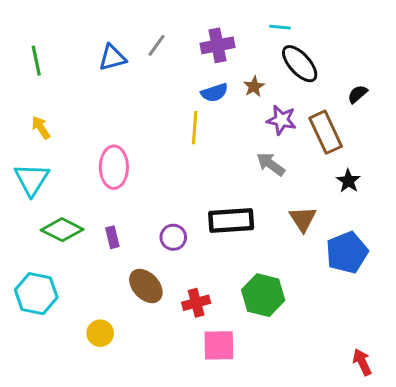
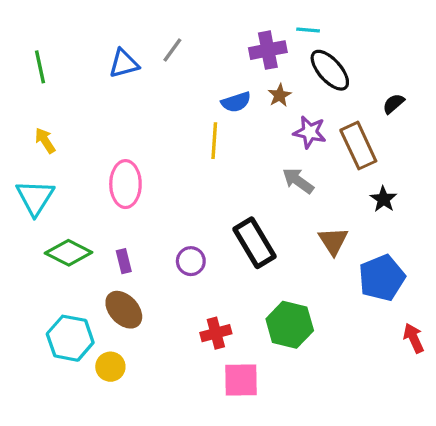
purple cross: (217, 45) -> (268, 50), moved
black rectangle: (231, 220) -> (254, 243), turned 63
brown ellipse: (146, 286) -> (124, 310), moved
cyan hexagon: (36, 294) -> (70, 338), moved
red arrow: (362, 362) -> (414, 338), moved

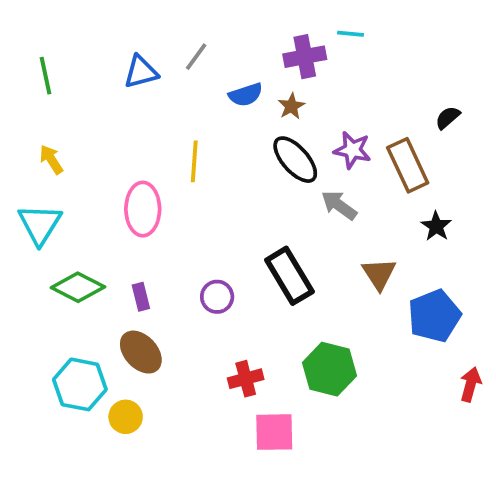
black ellipse: (330, 70) -> (295, 160), moved
brown star: (280, 95) -> (291, 106), moved
blue semicircle: (236, 102) -> (246, 95), moved
yellow line: (214, 141) -> (194, 161), moved
red arrow: (414, 338) -> (471, 384), turned 40

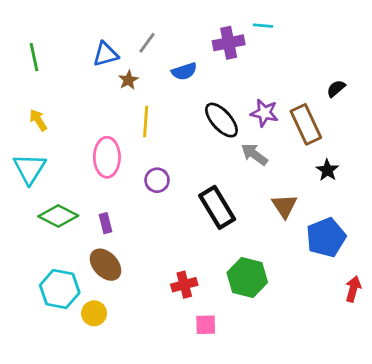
brown star: (291, 106) -> (128, 80), moved
purple circle: (217, 297) -> (157, 180), moved
pink square: (274, 432) -> (206, 325), size x0.7

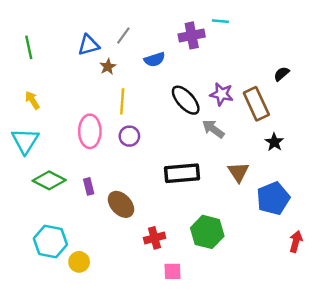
purple circle: (157, 180) -> (129, 136), moved
black rectangle: (217, 207) -> (182, 173), turned -64
brown ellipse: (106, 265) -> (121, 204), moved

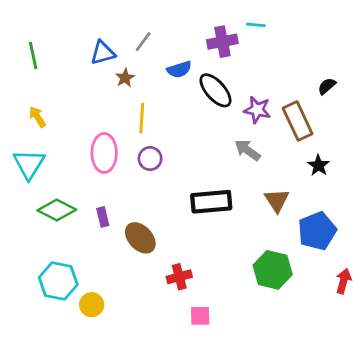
black ellipse: (186, 100) -> (215, 90), moved
green hexagon: (207, 232) -> (273, 270), moved

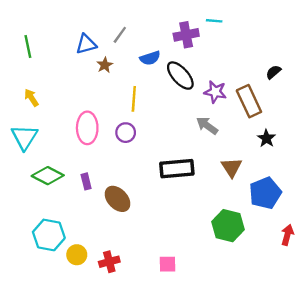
yellow line: (142, 118) -> (134, 99), moved
red cross: (179, 277) -> (109, 262), moved

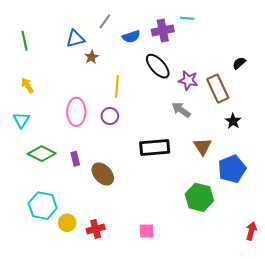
gray line: (120, 35) -> (105, 21), moved
blue semicircle: (150, 58) -> (131, 37), moved
cyan triangle: (24, 137) -> (21, 120), size x0.7
red arrow: (287, 235) -> (251, 231), moved

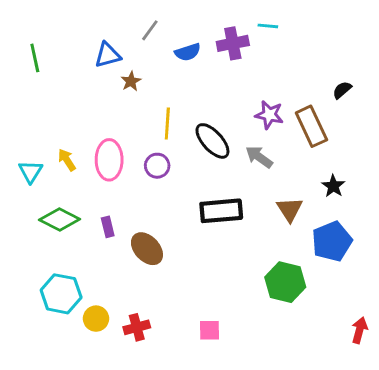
black ellipse: (158, 66) -> (212, 141), moved
yellow arrow: (27, 85) -> (67, 160), moved
black star: (233, 121) -> (333, 186), moved

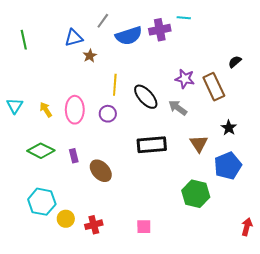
blue semicircle: (188, 52) -> (129, 36), size x1.5
cyan triangle: (30, 172) -> (15, 106), moved

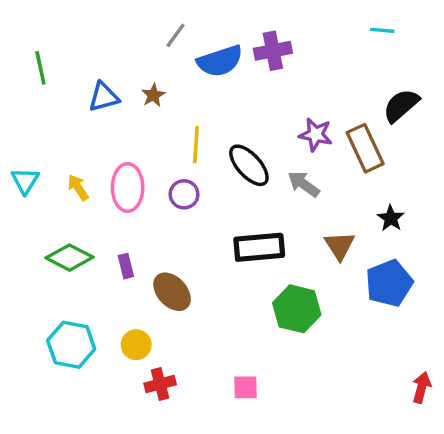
cyan line: (184, 18) -> (382, 30), moved
blue triangle: (74, 38) -> (104, 97), moved
black semicircle: (235, 62) -> (401, 105), size x1.6
green hexagon: (196, 194) -> (297, 309), moved
yellow circle: (66, 219) -> (136, 345), moved

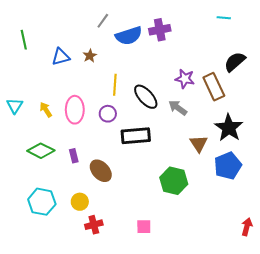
black star: (391, 218) -> (229, 128), size x1.8
black rectangle: (259, 247) -> (136, 136), moved

